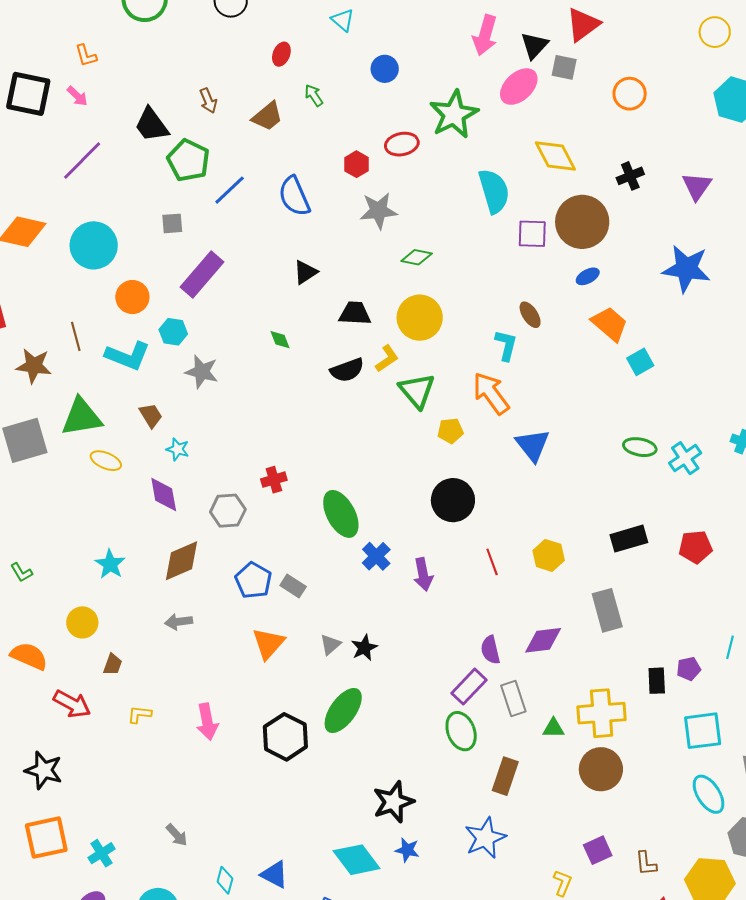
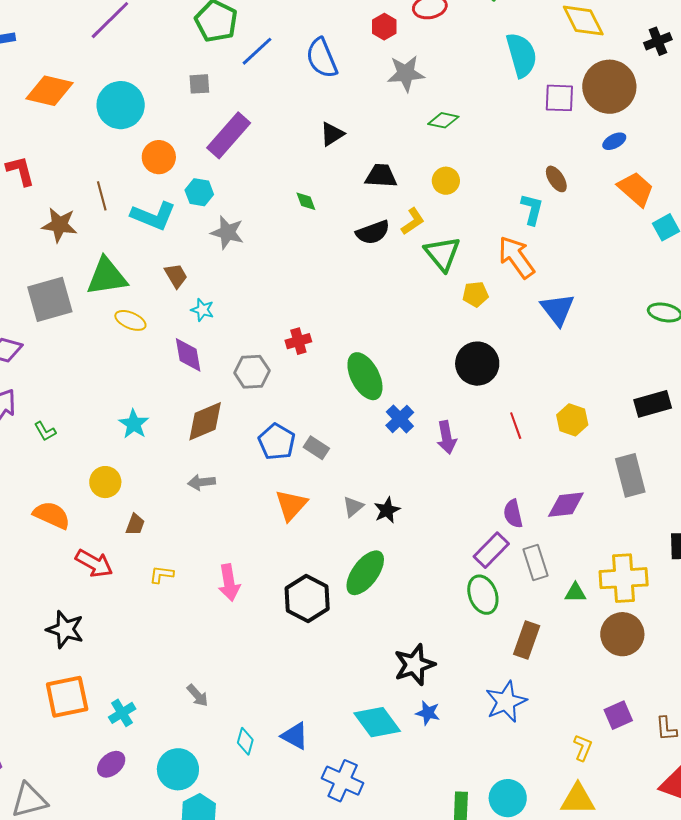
yellow circle: (420, 318) -> (446, 181), size x0.6

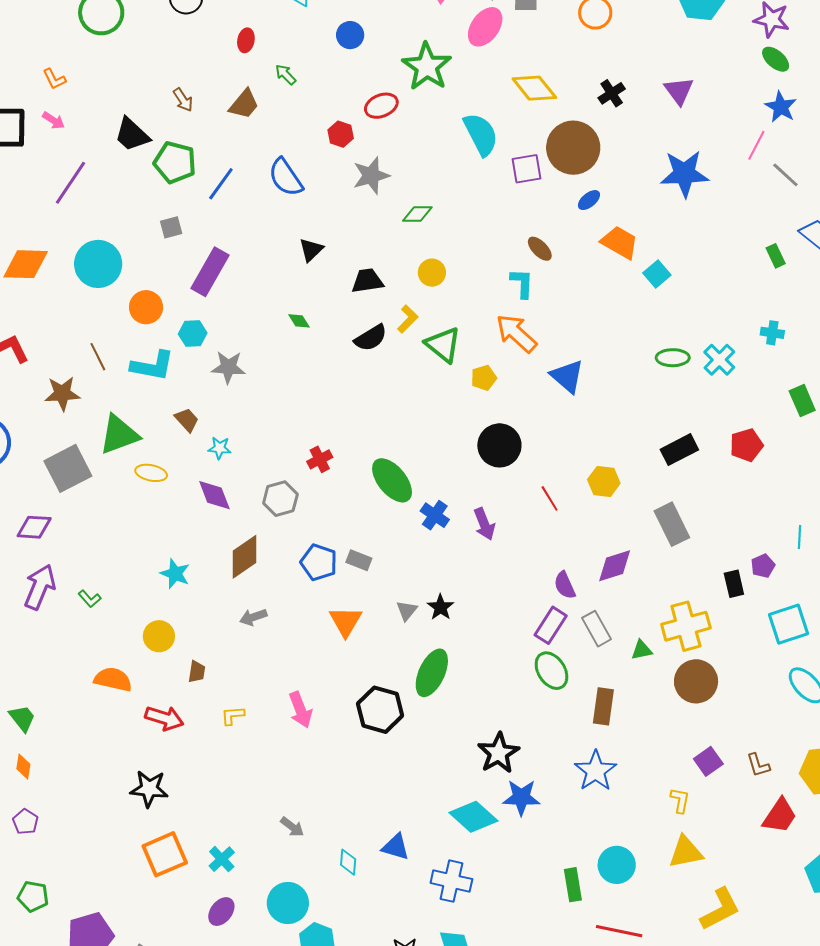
blue star: (428, 713) -> (521, 797), size x1.5

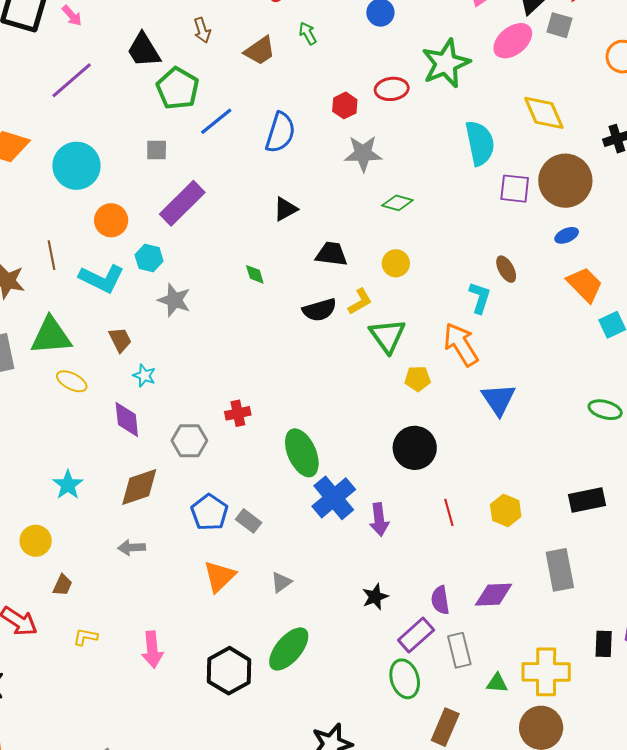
blue semicircle: (286, 177) -> (280, 132), turned -144
blue cross: (435, 515) -> (334, 498), size x1.5
black star: (441, 607) -> (375, 597), moved

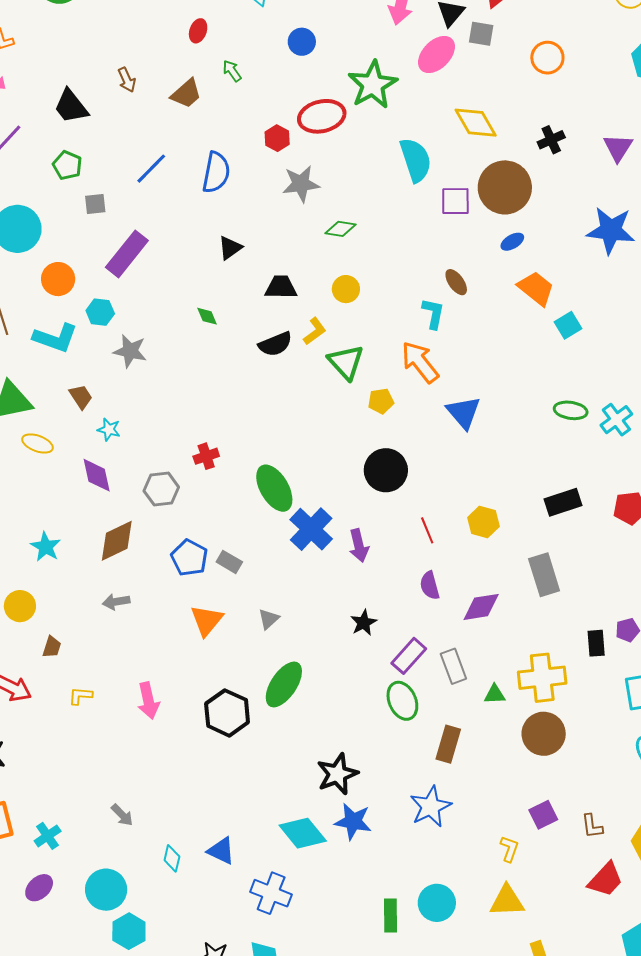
green pentagon: (178, 88) -> (67, 165), moved, size x0.7
red ellipse: (392, 89) -> (322, 116), size x1.4
purple semicircle: (440, 600) -> (430, 586), moved

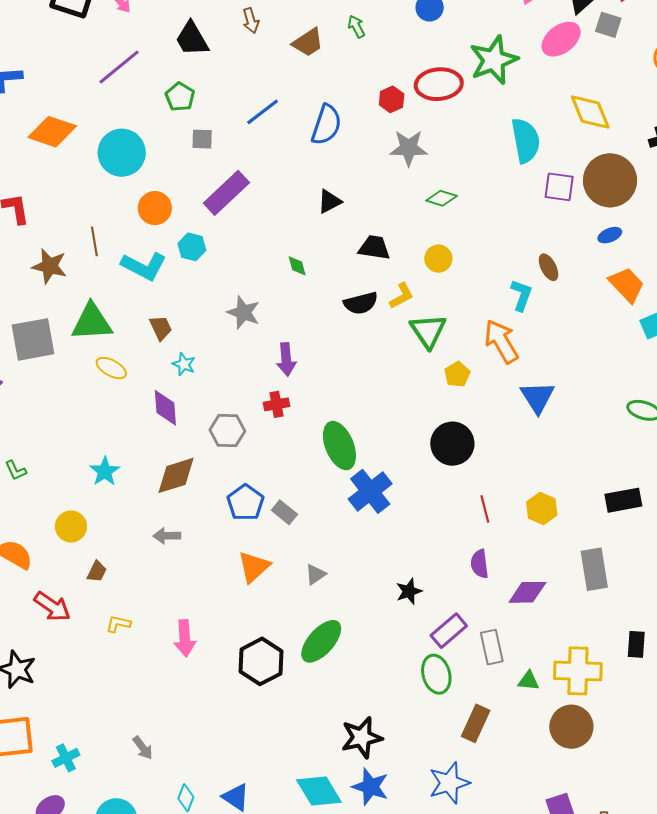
gray star: (130, 351) -> (244, 313), moved
yellow pentagon: (381, 401) -> (457, 374), turned -30
purple arrow: (359, 546) -> (286, 359), moved

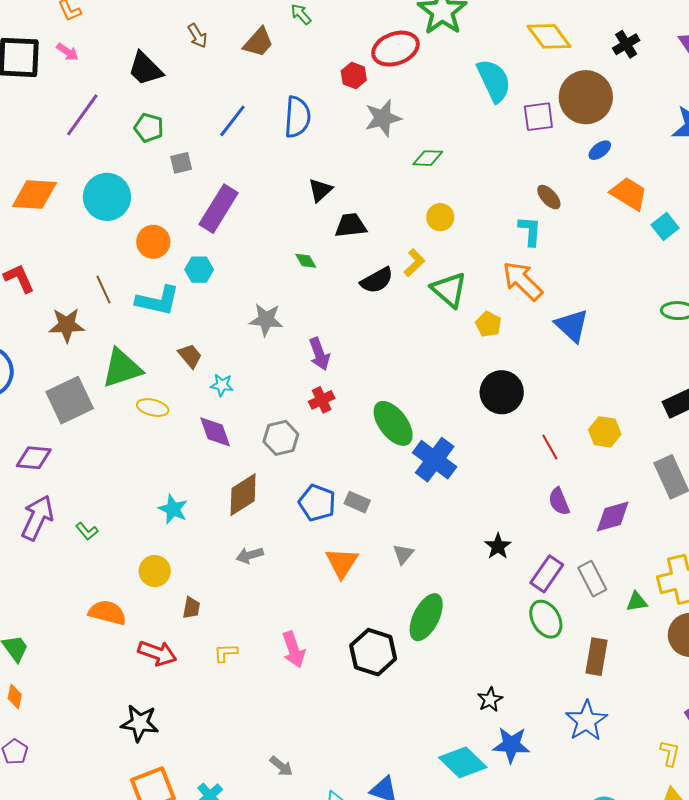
black trapezoid: (374, 248) -> (351, 225), moved
black star: (362, 737) -> (490, 700), size x0.6

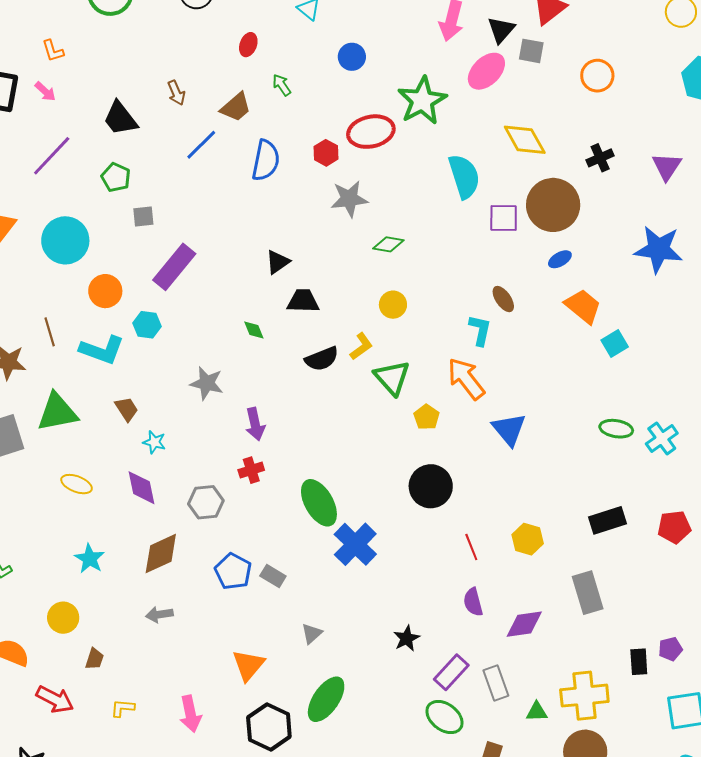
blue semicircle: (297, 117) -> (266, 160), moved
blue line: (232, 121) -> (201, 145), moved
yellow ellipse: (153, 408) -> (77, 484), moved
orange triangle: (342, 563) -> (248, 665), moved
green ellipse: (546, 619) -> (444, 717), turned -30

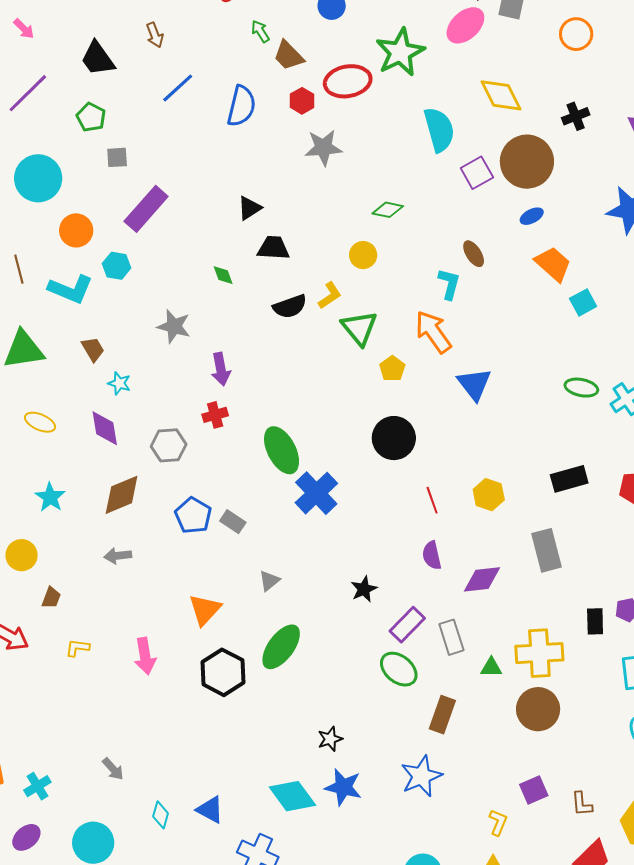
brown trapezoid: (236, 107) -> (289, 56), moved, turned 84
purple square: (504, 218) -> (477, 173), turned -32
green diamond: (388, 244) -> (388, 210), moved

